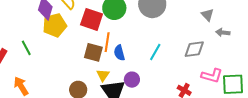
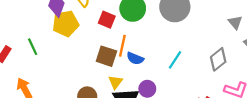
red square: (92, 19) -> (107, 20), size x0.7
gray diamond: (194, 49) -> (218, 59), turned -35
blue semicircle: (119, 53) -> (135, 58), turned -56

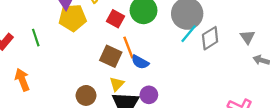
orange line: (122, 46) -> (128, 47), turned -40
gray diamond: (218, 59) -> (210, 38), moved
cyan line: (175, 60) -> (189, 34), moved

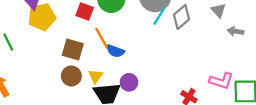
brown square: (111, 56) -> (73, 49), moved
brown circle: (86, 95) -> (71, 76), moved

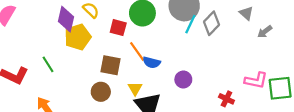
gray arrow: (236, 31) -> (265, 32), turned -40
brown circle: (71, 76) -> (101, 92), moved
purple circle: (129, 82) -> (183, 79), moved

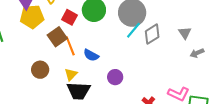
orange line: (137, 51) -> (70, 46), moved
brown square: (111, 65) -> (57, 37), moved, turned 30

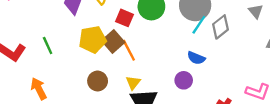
yellow pentagon: (32, 17) -> (93, 39), moved
gray triangle: (185, 33) -> (256, 11), moved
blue semicircle: (91, 55) -> (196, 58), moved

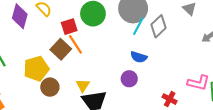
red square: (125, 18) -> (69, 27), turned -35
yellow pentagon: (93, 39) -> (36, 69), moved
orange line: (129, 50) -> (75, 44), moved

